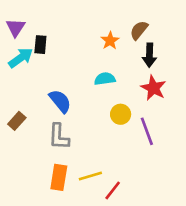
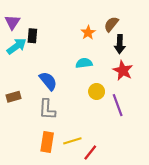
brown rectangle: (17, 121) -> (13, 97), turned 32

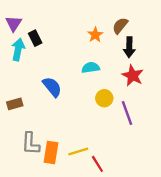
black rectangle: (32, 36) -> (35, 38), turned -32
cyan arrow: (17, 46) -> (18, 49), turned -42
gray L-shape: (47, 109) -> (31, 144), moved
red line: (90, 153) -> (97, 164), turned -70

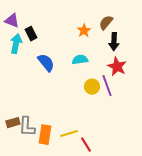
purple triangle: (14, 23) -> (12, 21), turned -42
blue semicircle: (52, 87) -> (46, 63), moved
brown rectangle: (15, 104) -> (13, 123), moved
purple line: (127, 113) -> (107, 86), moved

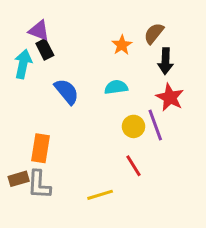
purple triangle: (12, 21) -> (39, 30), moved
orange rectangle: (45, 135) -> (40, 148), moved
red line: (86, 145) -> (134, 166), moved

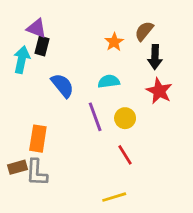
black rectangle: (45, 49) -> (42, 46), turned 42
purple line: (155, 125) -> (95, 117), moved
yellow line: (100, 195) -> (114, 197), moved

